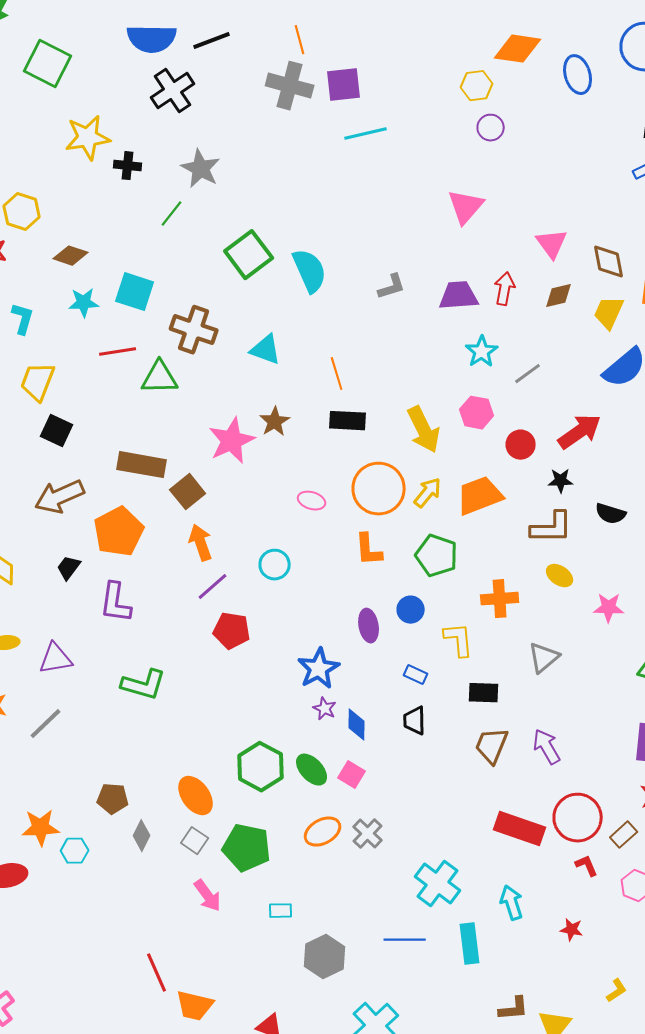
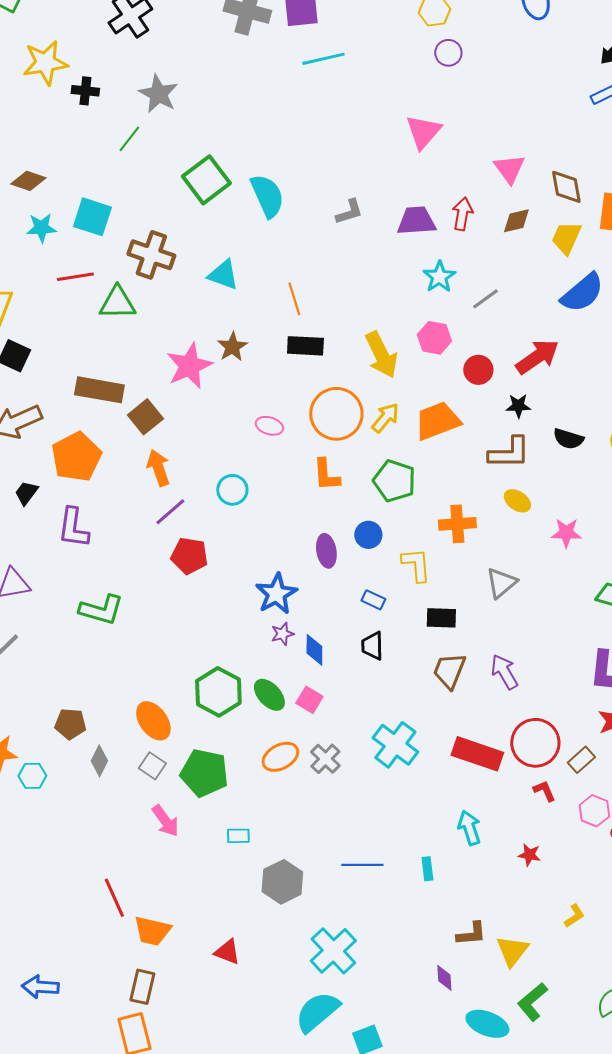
purple star: (325, 709) -> (282, 634), turned 30
cyan cross: (438, 884) -> (395, 745), moved
cyan rectangle: (470, 944) -> (427, 869), size x0.6

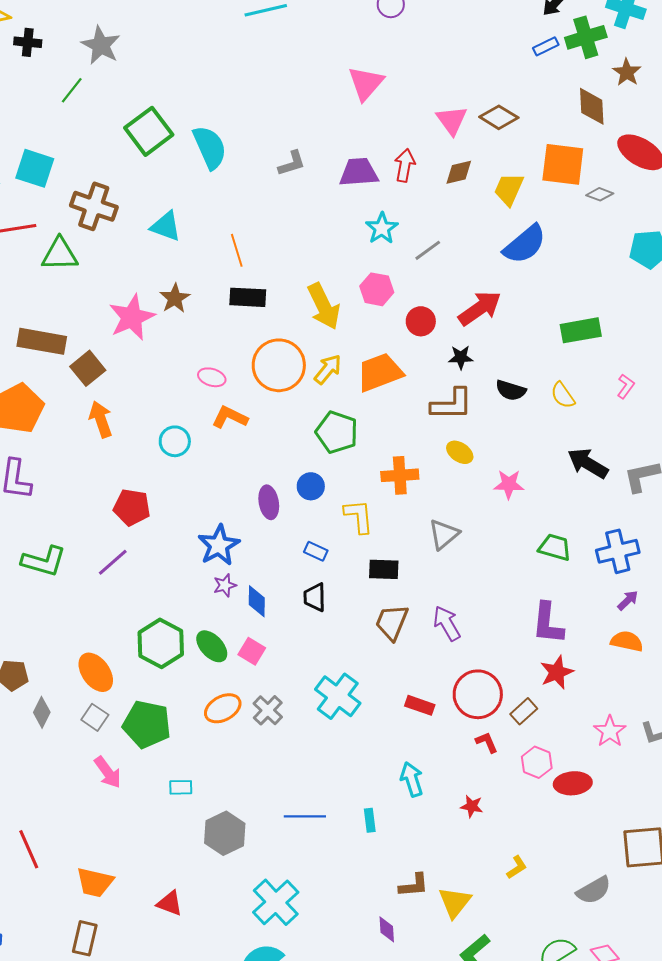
brown diamond: (566, 187) -> (499, 117), moved, turned -48
orange L-shape: (326, 475) -> (230, 417), moved, turned 120
purple line: (170, 512) -> (113, 562), moved
red rectangle: (477, 754) -> (420, 705), size x0.6
red line: (114, 898) -> (29, 849), moved

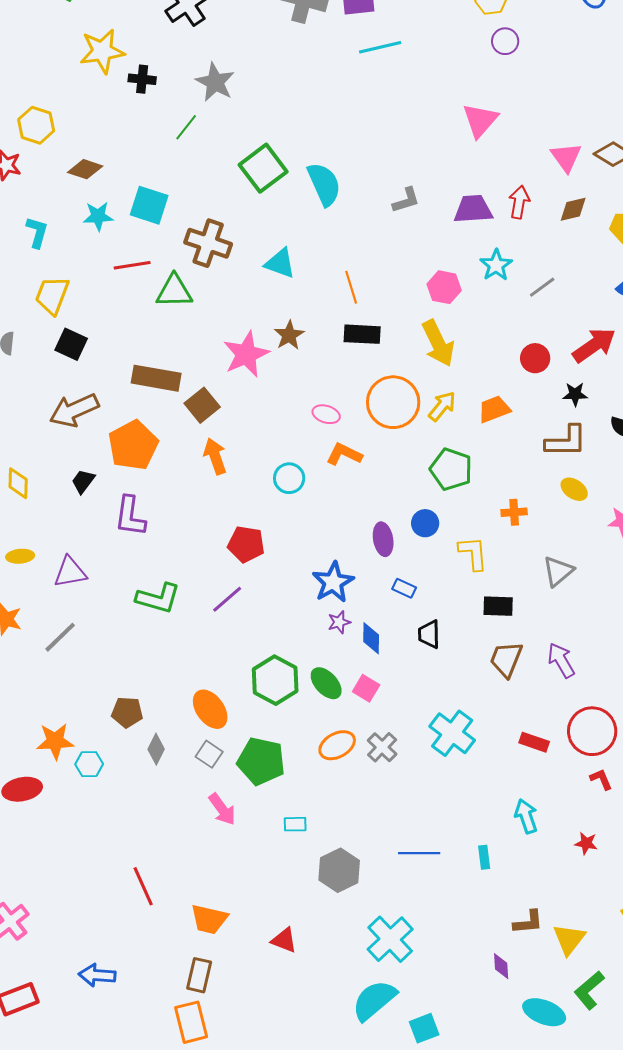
pink hexagon: (377, 289) -> (444, 287), moved
orange trapezoid: (380, 372) -> (494, 409), size x0.7
orange cross: (400, 475) -> (514, 512), size x0.7
blue rectangle: (316, 551) -> (404, 588), moved

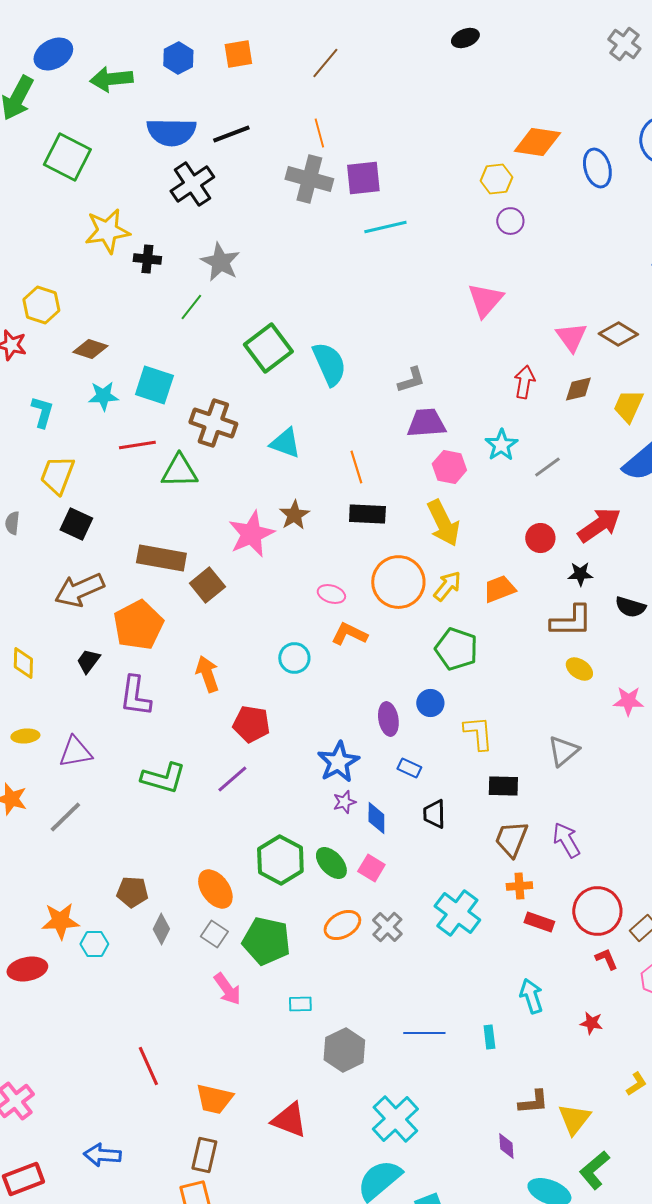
purple trapezoid: (473, 209) -> (426, 423), moved
orange arrow: (215, 456) -> (207, 674), moved
orange cross: (514, 512) -> (519, 886), moved
red triangle: (284, 940) -> (289, 1120), size x1.4

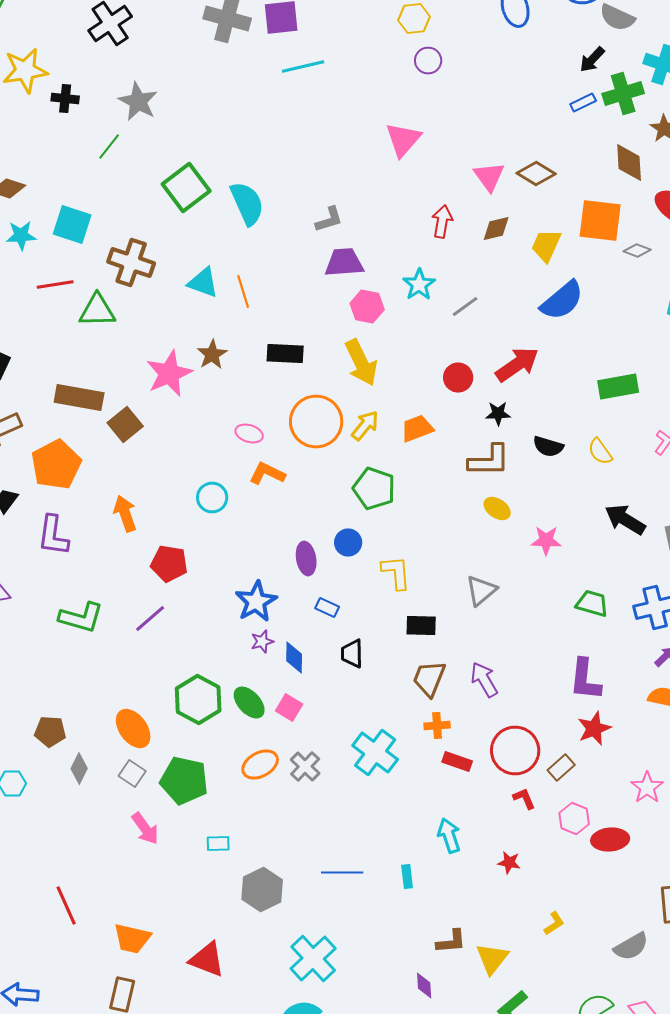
orange line: (356, 467) -> (243, 292), moved

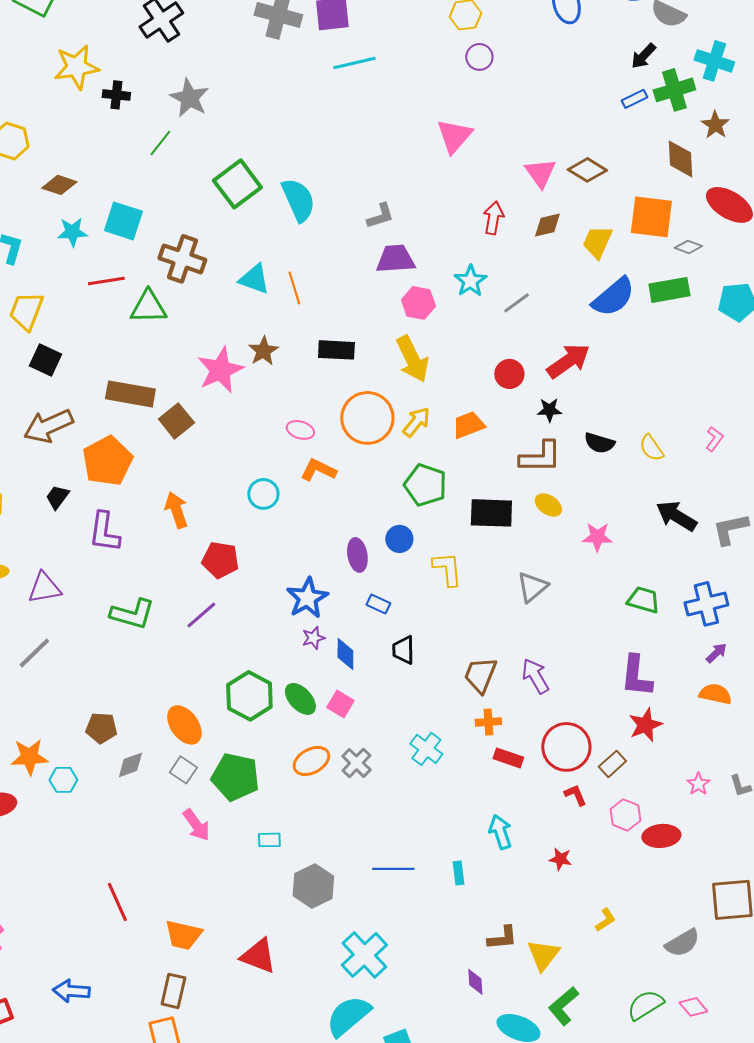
green rectangle: (618, 386) -> (669, 290), moved
black rectangle: (421, 626) -> (491, 513), moved, size x1.4
cyan cross: (375, 752) -> (426, 749), size x0.7
gray diamond: (79, 768) -> (130, 765), turned 44
pink star: (647, 788) -> (698, 784), size x0.7

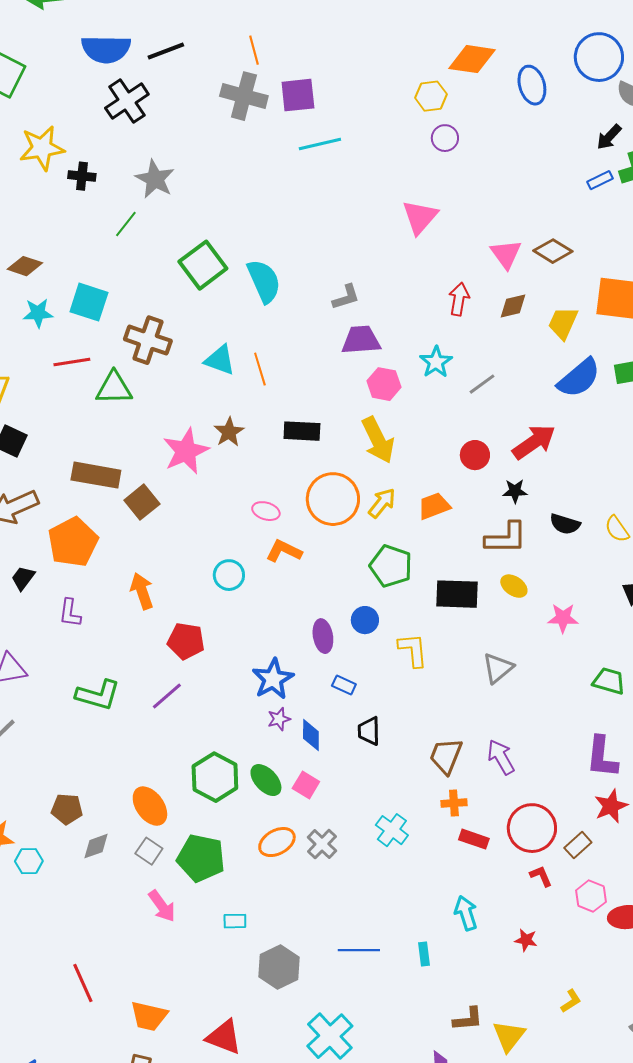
purple L-shape: (104, 532) -> (70, 613), size x0.7

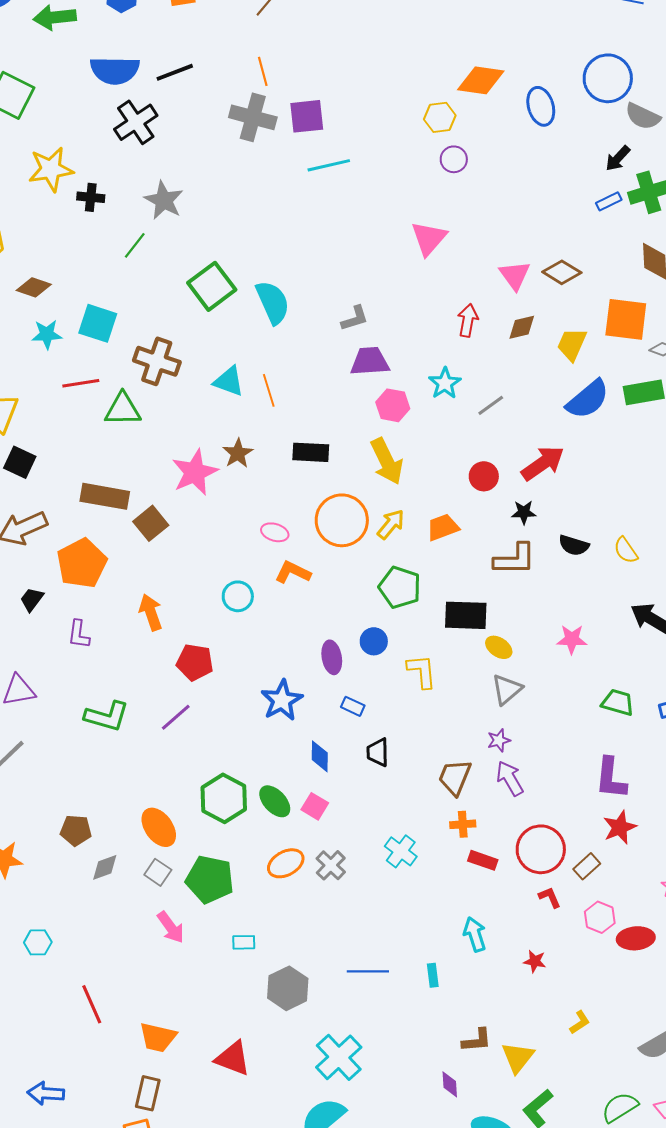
yellow ellipse: (514, 586) -> (499, 647), moved
purple star: (279, 719) -> (499, 740), moved
cyan hexagon: (29, 861) -> (38, 942), moved

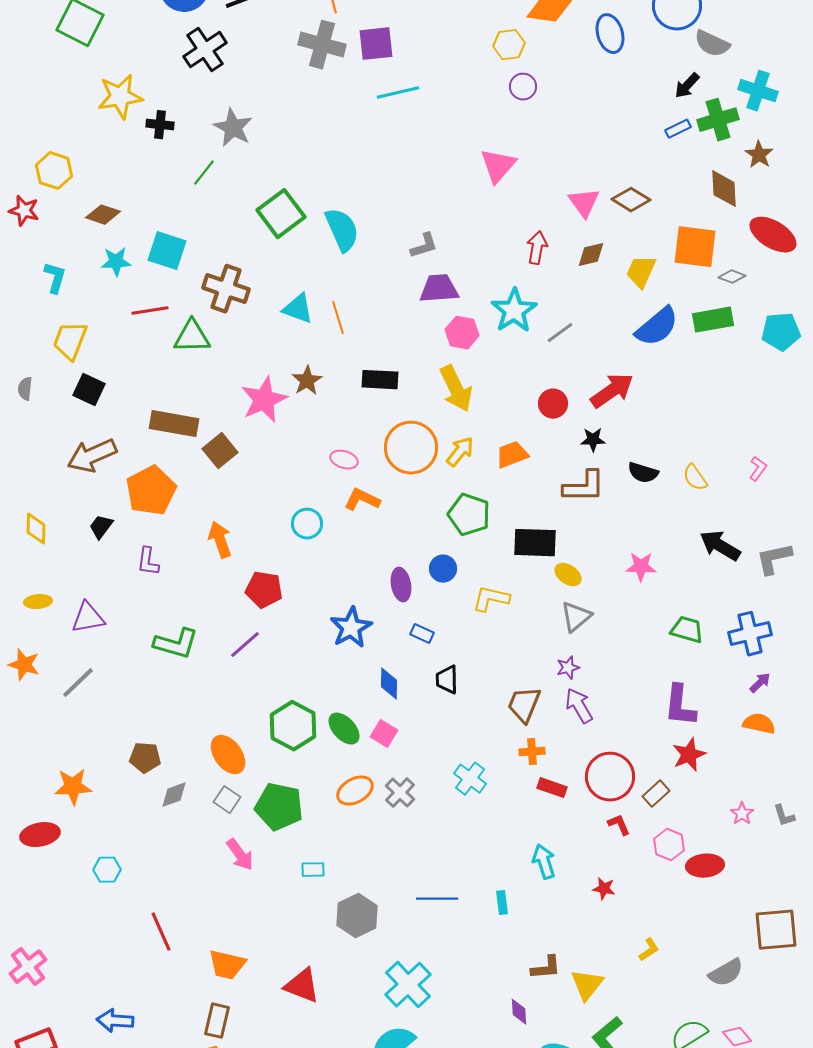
cyan star: (445, 383) -> (514, 311), size x1.4
yellow L-shape: (422, 671) -> (491, 599), turned -72

